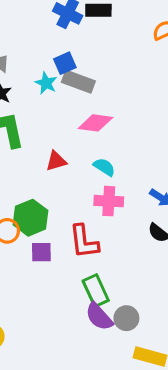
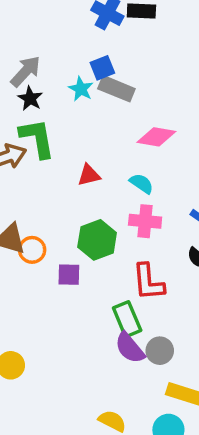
pink diamond: (95, 123) -> (156, 137), moved
green hexagon: (30, 218) -> (97, 240), moved
red L-shape: (84, 242) -> (148, 282), moved

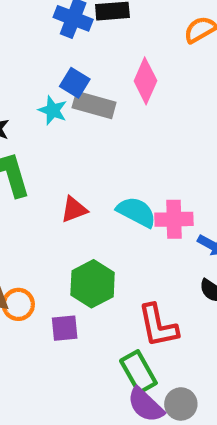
blue square: (102, 68) -> (75, 83), turned -30
pink diamond: (156, 137) -> (145, 81), moved, turned -69
cyan semicircle: (141, 184) -> (136, 212), size x1.4
pink cross: (145, 221) -> (174, 219), moved

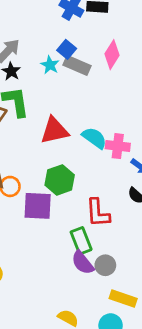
red triangle: (74, 209) -> (54, 131), size x1.6
purple square: (65, 328) -> (38, 206), size x1.6

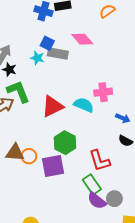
pink diamond: (112, 55) -> (82, 39), turned -60
pink cross: (118, 146) -> (103, 92), moved

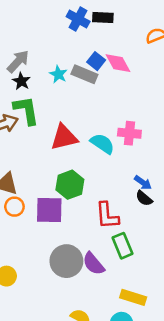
blue square: (47, 43) -> (96, 61), moved
blue arrow: (123, 118) -> (143, 183), moved
orange circle: (29, 156) -> (14, 207), moved
green rectangle: (92, 185) -> (123, 246), moved
gray circle: (114, 199) -> (66, 261), moved, size x1.6

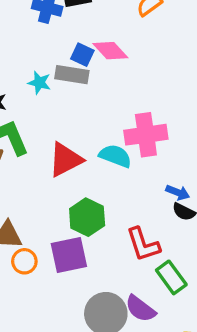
pink cross: (129, 133) -> (146, 135), size x1.4

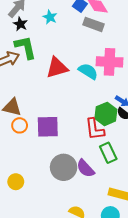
gray rectangle: (72, 75) -> (94, 24), moved
green hexagon: (87, 217) -> (106, 114), moved

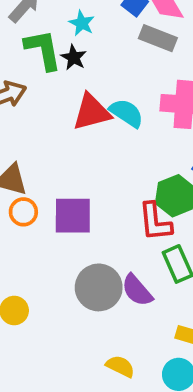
black star: (20, 24) -> (74, 58), moved
green L-shape: (25, 47) -> (43, 50), moved
cyan semicircle: (88, 71) -> (126, 113), moved

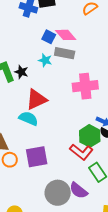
cyan star: (82, 23) -> (45, 60), moved
cyan semicircle: (126, 113) -> (28, 118), moved
red L-shape: (155, 222) -> (81, 152), turned -35

